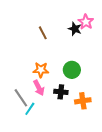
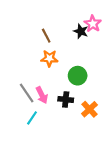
orange star: (41, 70) -> (49, 58), moved
gray line: (21, 98) -> (27, 93), moved
orange cross: (83, 101) -> (89, 109), turned -35

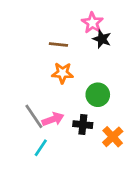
pink star: (93, 24) -> (92, 23), moved
brown line: (46, 36) -> (58, 44), turned -56
pink arrow: (42, 95) -> (53, 119), turned -84

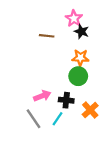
orange star: (62, 73) -> (80, 58), moved
gray line: (34, 116) -> (33, 119), moved
cyan line: (41, 148) -> (57, 119), moved

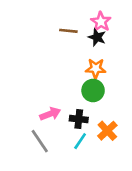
pink star: (74, 18) -> (101, 22), moved
brown line: (47, 36) -> (68, 31), moved
cyan line: (57, 119) -> (80, 141), moved

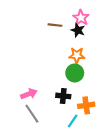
pink arrow: (50, 114) -> (29, 94), moved
orange cross: (107, 131) -> (86, 105), turned 35
cyan line: (80, 141) -> (73, 121), moved

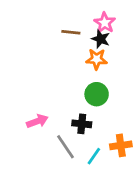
orange star: (77, 55) -> (97, 59), moved
orange cross: (86, 105) -> (121, 145), moved
gray line: (32, 114) -> (66, 147), moved

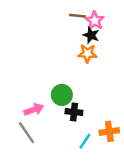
brown line: (71, 32) -> (78, 16), moved
green circle: (97, 94) -> (62, 95), moved
gray line: (66, 147) -> (26, 133), moved

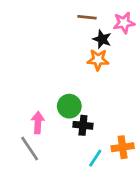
pink star: (95, 21) -> (124, 23), moved, turned 30
pink arrow: (34, 110) -> (38, 123), turned -66

